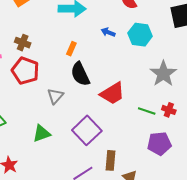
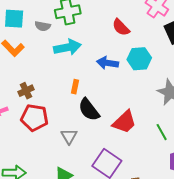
blue arrow: (108, 32) -> (108, 63), size x1.5
brown cross: (23, 43) -> (26, 91), turned -35
green line: (147, 111) -> (162, 132), turned 54

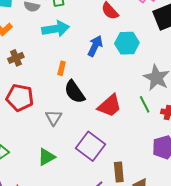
blue arrow: (108, 63) -> (95, 46), turned 105
brown cross: (26, 91) -> (16, 58), moved
green line: (162, 132) -> (145, 104), moved

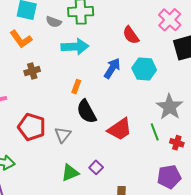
red pentagon: (20, 98) -> (32, 127), moved
purple square: (90, 146) -> (96, 167), size x0.5
green triangle: (46, 157) -> (70, 173), moved

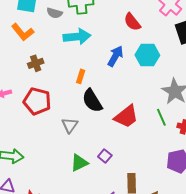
red pentagon: (32, 127) -> (37, 101), moved

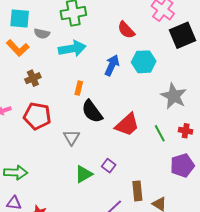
gray semicircle: (54, 13) -> (42, 34), moved
green line: (161, 117) -> (160, 133), moved

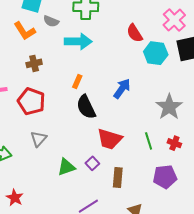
cyan hexagon: (144, 62) -> (156, 53), moved
blue arrow: (112, 65) -> (122, 89), moved
red trapezoid: (127, 125) -> (110, 139), moved, turned 48
gray triangle: (71, 137) -> (39, 139), moved
brown rectangle: (137, 191) -> (118, 178), moved

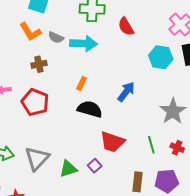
gray semicircle: (51, 21) -> (56, 37), moved
red semicircle: (135, 33) -> (126, 27), moved
black semicircle: (86, 107) -> (90, 109), turned 130
gray triangle: (39, 139) -> (37, 158), moved, size x1.5
brown rectangle: (118, 178) -> (138, 182), moved

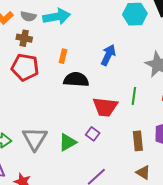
brown cross: (39, 64) -> (24, 38), moved, turned 35
red pentagon: (35, 102) -> (25, 67), moved
green line: (151, 145) -> (134, 96), moved, turned 36

